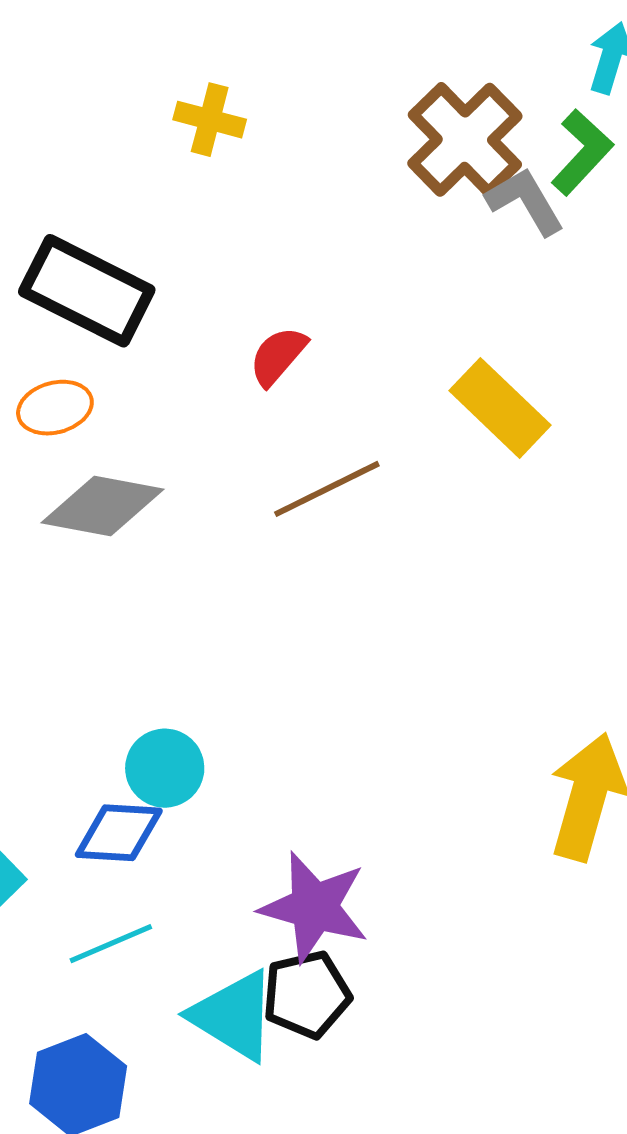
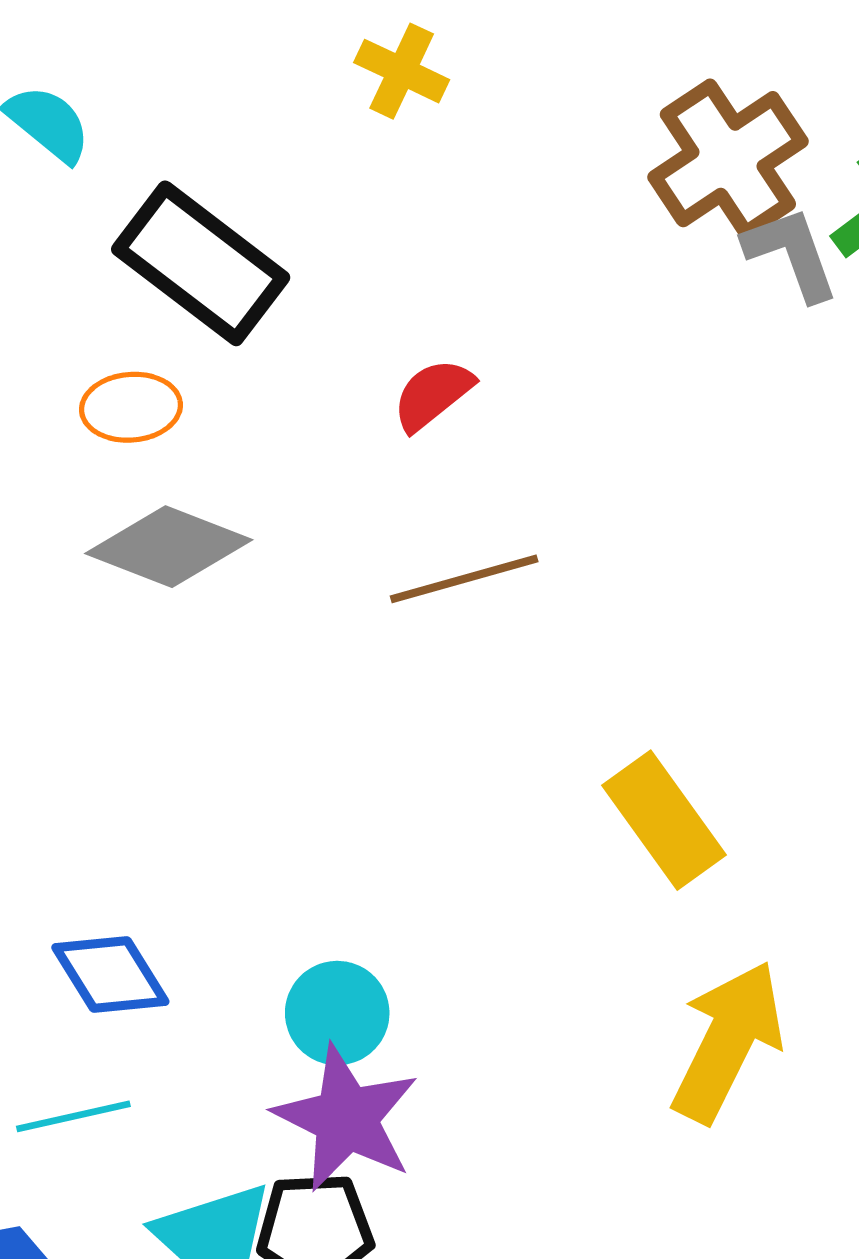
yellow rectangle: (500, 408) -> (664, 820), moved
cyan circle: (165, 768) -> (337, 1013), moved
blue diamond: (119, 833) -> (110, 975), turned 44

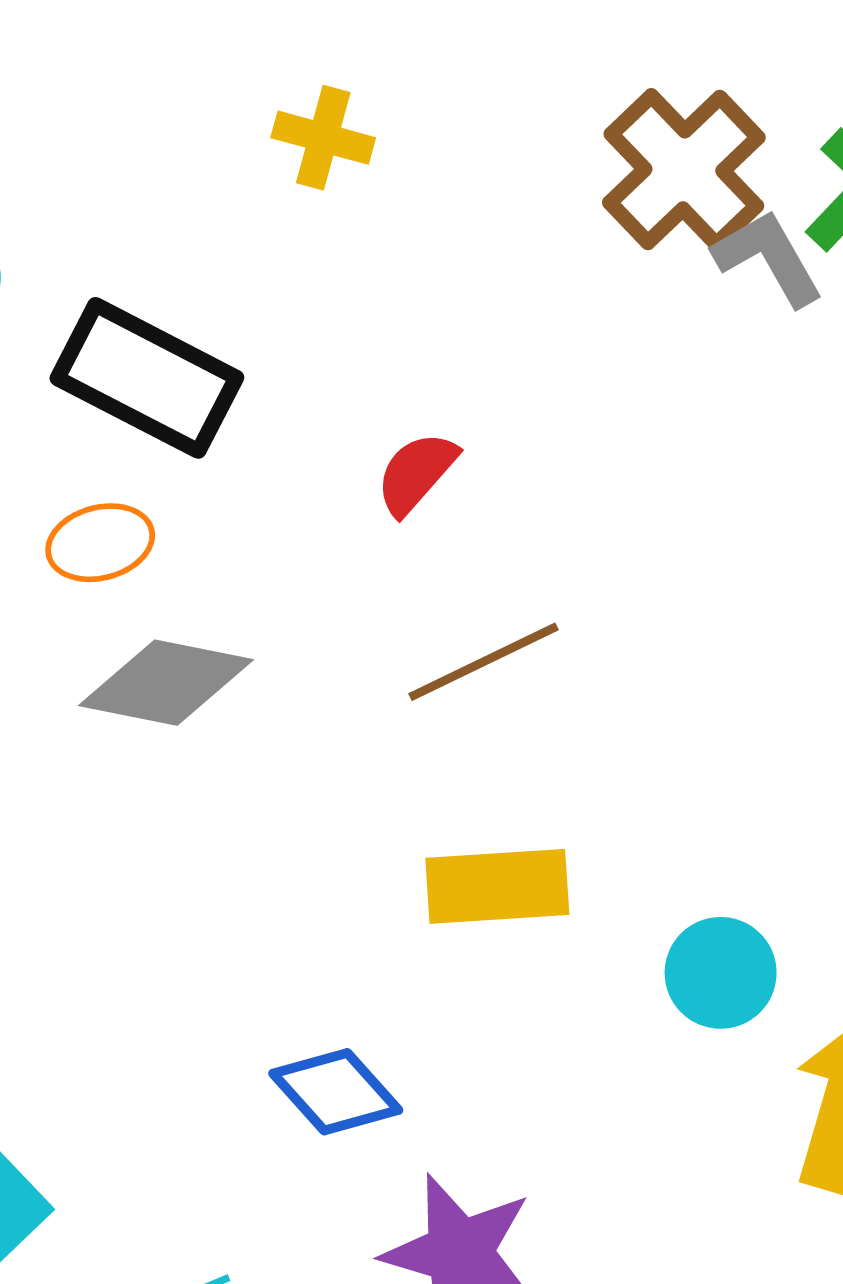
yellow rectangle: (664, 820) -> (497, 886), moved, turned -48
blue diamond: (110, 975) -> (336, 1092), moved
cyan circle: (337, 1013) -> (721, 973), moved

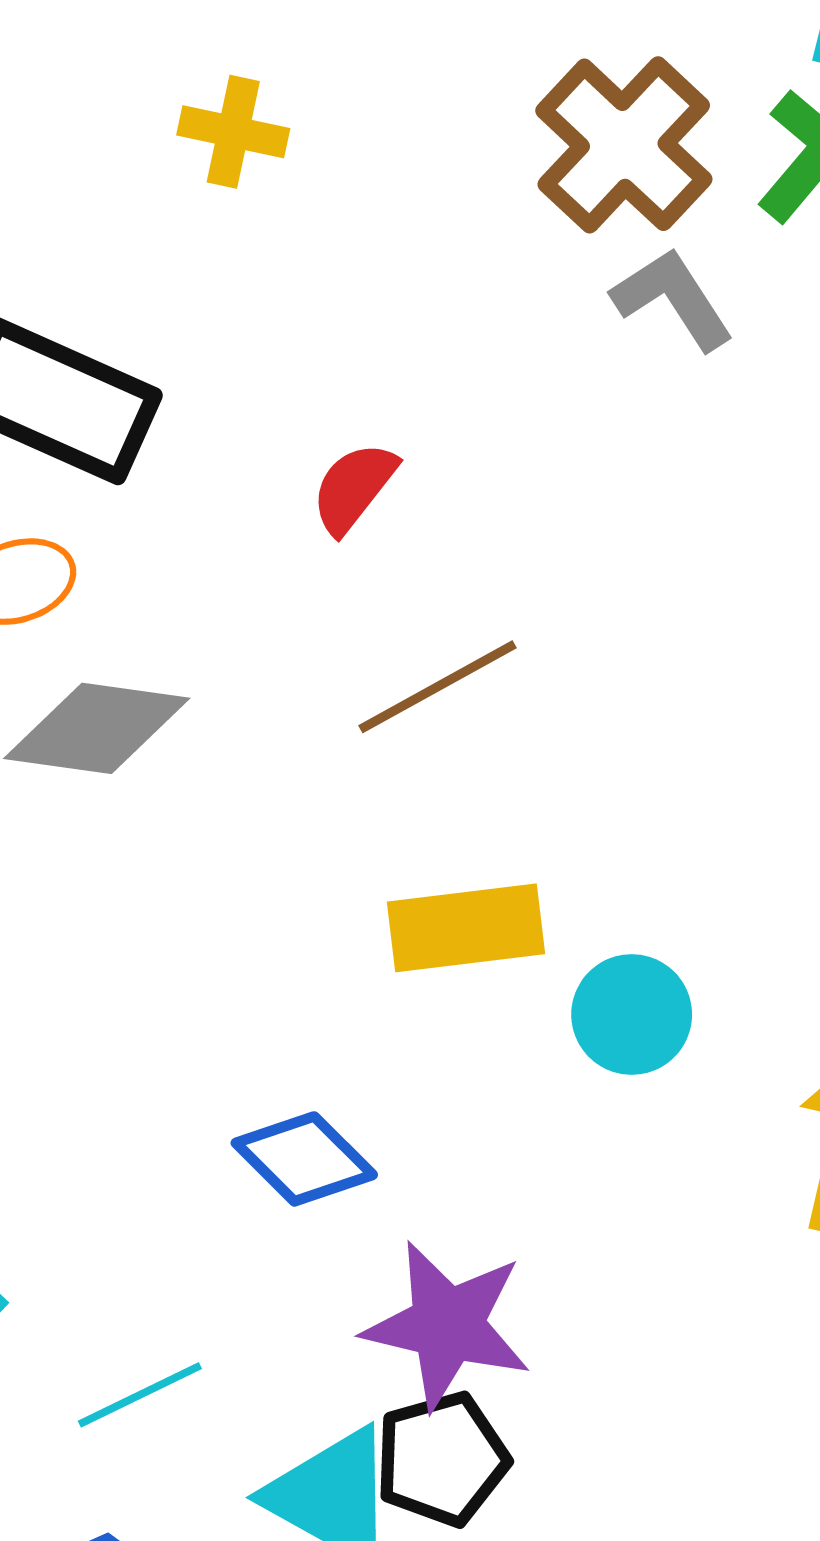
gray L-shape: (768, 258) -> (673, 299), moved
cyan circle: (721, 973) -> (632, 1015), moved

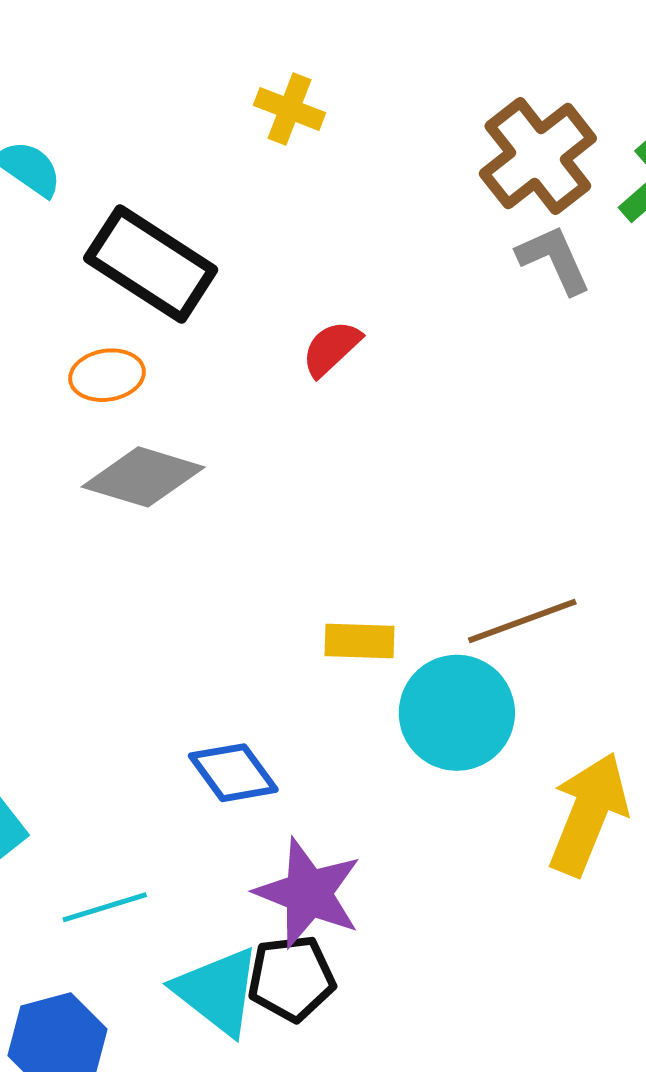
brown line: (438, 687) -> (522, 621), moved
yellow rectangle: (466, 928) -> (360, 641), size x0.7
cyan circle: (632, 1015) -> (457, 713), size x1.5

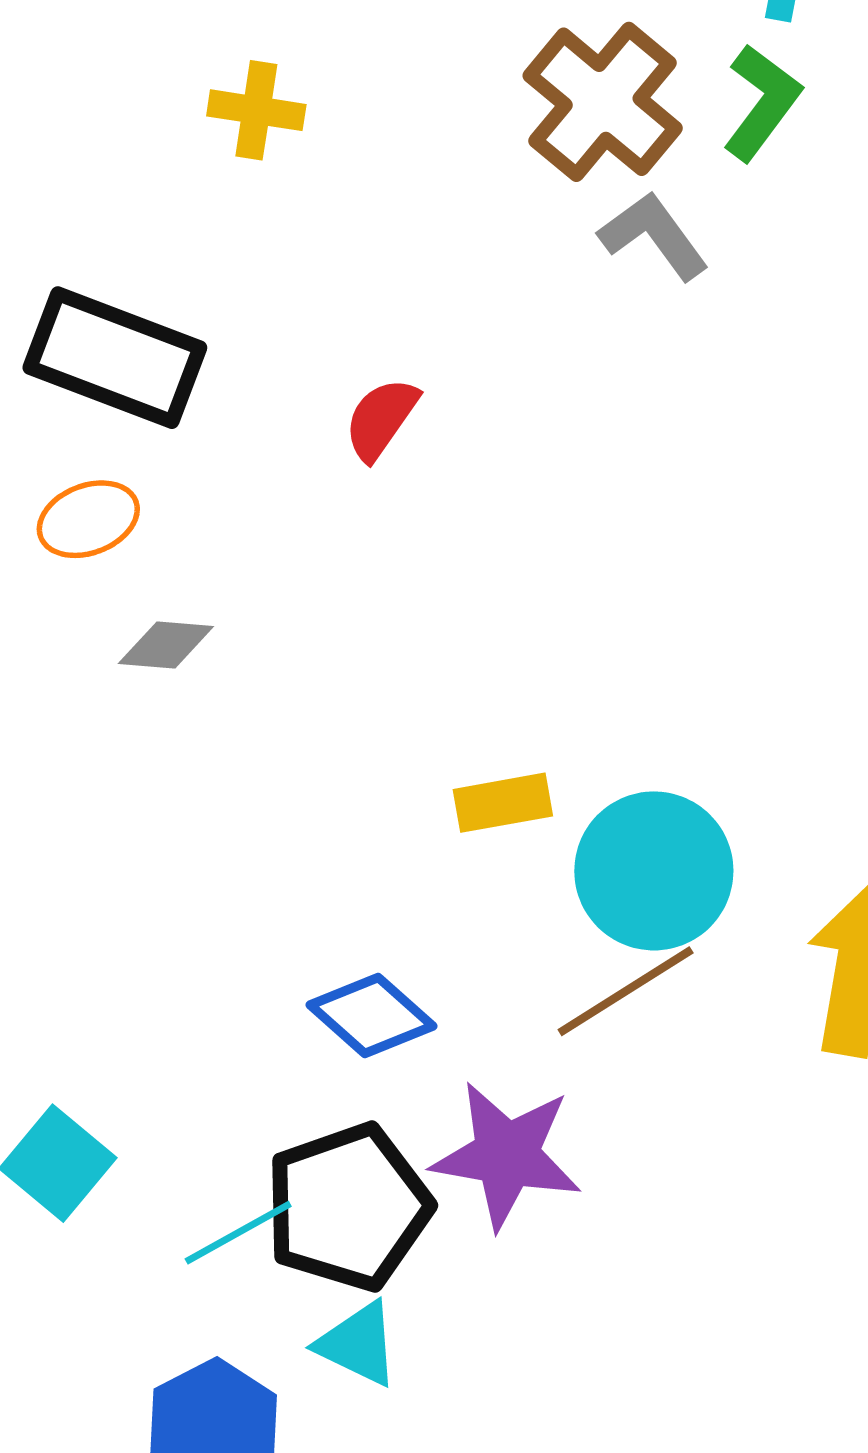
gray diamond: (143, 477) -> (166, 645), size x0.6
brown line: (522, 621) -> (626, 991), moved
black pentagon: (291, 978) -> (348, 1207), moved, size x1.4
cyan triangle: (217, 991) -> (358, 1344), moved, size x0.7

